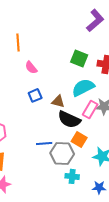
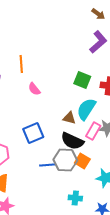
cyan semicircle: (83, 87) -> (86, 109), turned -30
blue square: (35, 95) -> (33, 133), moved, size x1.5
brown triangle: (58, 101) -> (69, 118), moved
gray hexagon: (62, 153) -> (65, 160), moved

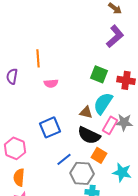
pink semicircle: (34, 89) -> (51, 83), turned -56
gray hexagon: (65, 160) -> (82, 173), moved
blue line: (47, 165) -> (64, 159), turned -35

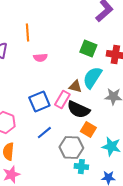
pink rectangle: (110, 125) -> (62, 100), moved
blue line: (64, 159) -> (44, 133), moved

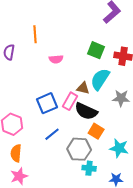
pink semicircle: (40, 58) -> (56, 59), moved

